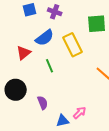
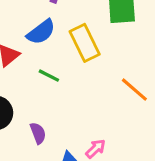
green line: (50, 66) -> (49, 76), turned -40

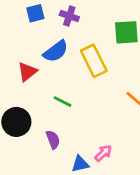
green line: (49, 76) -> (63, 102), moved

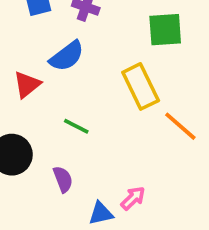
yellow rectangle: (94, 61) -> (141, 86), moved

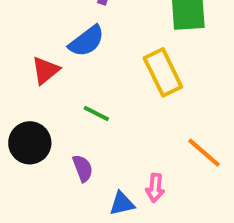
orange line: (180, 126) -> (204, 153), moved
pink arrow: (133, 198) -> (155, 188), turned 140

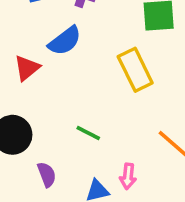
green line: (96, 113) -> (88, 133), moved
purple semicircle: (83, 168) -> (47, 174), moved

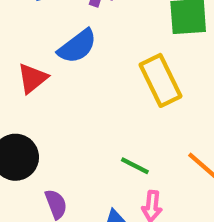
green line: (88, 133) -> (135, 166), moved

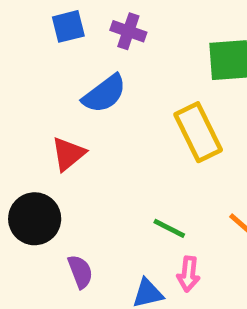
red triangle: (32, 78) -> (68, 154), moved

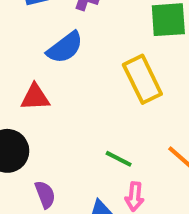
red triangle: (68, 154) -> (35, 97), turned 36

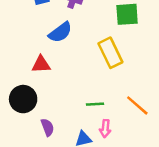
green line: (119, 159) -> (95, 104), turned -30

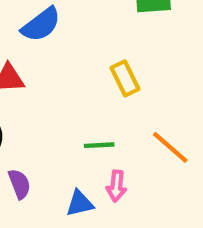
yellow rectangle: (110, 53) -> (125, 78), moved, size x0.7

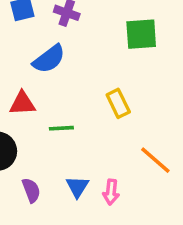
green line: (99, 145) -> (61, 128), moved
blue triangle: (80, 203) -> (77, 187), moved, turned -45

